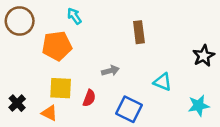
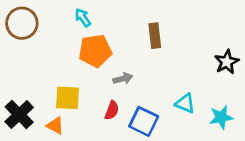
orange pentagon: (57, 46) -> (95, 51), moved
cyan triangle: (163, 82) -> (185, 103), moved
red semicircle: (89, 98) -> (112, 110), moved
black cross: (17, 103) -> (19, 115), size x1.5

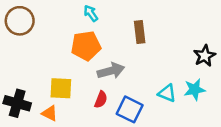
cyan arrow: (83, 18) -> (91, 13), moved
gray arrow: (123, 79) -> (111, 71), size x1.5
black cross: (19, 115) -> (17, 103), turned -30
cyan star: (221, 117) -> (195, 90), moved

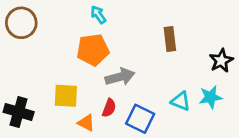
brown rectangle: (140, 32) -> (170, 39), moved
orange triangle: (50, 113) -> (86, 123), moved

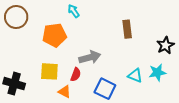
orange pentagon: (93, 50) -> (54, 35), moved
red semicircle: (109, 108) -> (76, 75), moved

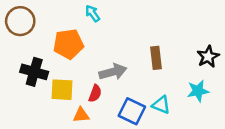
brown rectangle: (127, 29) -> (156, 58), moved
cyan triangle: (135, 76) -> (161, 105), moved
black cross: (14, 84) -> (34, 72), moved
orange triangle: (65, 92) -> (81, 115), turned -32

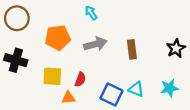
cyan arrow: (93, 13) -> (91, 13), moved
black cross: (34, 72) -> (16, 60), moved
gray arrow: (113, 72) -> (95, 44), moved
cyan star: (198, 91) -> (169, 88), moved

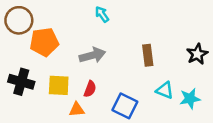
orange pentagon: (58, 38) -> (44, 42), moved
gray arrow: (95, 44) -> (92, 55), moved
black cross: (16, 60) -> (21, 82), moved
cyan triangle: (136, 89) -> (165, 90), moved

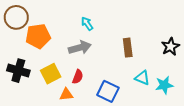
cyan arrow: (102, 14) -> (87, 24), moved
yellow square: (59, 85) -> (51, 74), turned -30

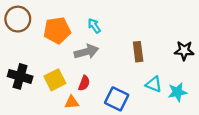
orange pentagon: (38, 36) -> (57, 30), moved
black star: (170, 47) -> (184, 51), turned 30

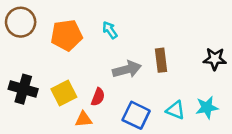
gray arrow: (86, 52) -> (127, 69), moved
cyan triangle: (154, 84) -> (175, 110), moved

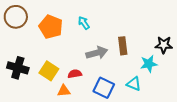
orange pentagon: (67, 35) -> (51, 27), turned 30
yellow square: (64, 93) -> (49, 71), turned -30
red semicircle: (98, 97) -> (75, 74), turned -120
cyan star: (207, 107) -> (149, 64), moved

